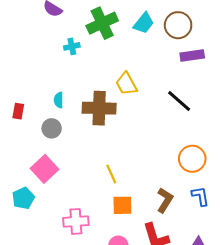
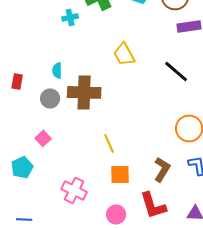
brown cross: (99, 108) -> (84, 92), moved
pink square: (45, 169) -> (43, 138), size x0.6
pink cross: (76, 221) -> (74, 190), turned 30

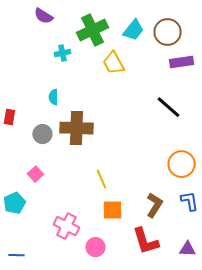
yellow trapezoid: (124, 54) -> (113, 63), moved
cyan semicircle: (57, 70) -> (53, 97), moved
pink circle: (116, 214) -> (95, 247), moved

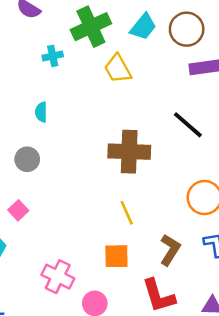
brown cross: (76, 128) -> (129, 152), moved
yellow line: (101, 179) -> (127, 213), moved

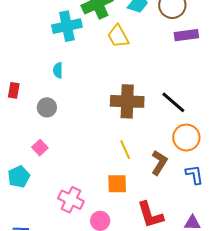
cyan cross: (53, 56) -> (67, 26), size x1.8
black line: (188, 125) -> (173, 102), moved
brown L-shape: (170, 250) -> (159, 163), moved

